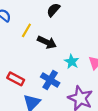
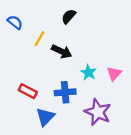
blue cross: (50, 80) -> (65, 92), turned -36

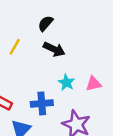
black arrow: (62, 51) -> (54, 49), moved
pink triangle: (114, 74) -> (94, 84), turned 35

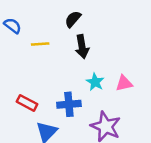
yellow line: (15, 47) -> (40, 44), turned 56
black arrow: (54, 49) -> (82, 47), turned 55

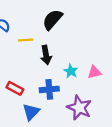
black semicircle: (73, 19) -> (52, 20), size x1.5
black arrow: (82, 47) -> (46, 55), moved

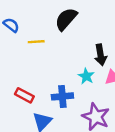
black arrow: (46, 55) -> (101, 55), moved

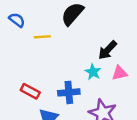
black arrow: (101, 55) -> (107, 50), turned 54

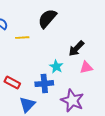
cyan star: (93, 72) -> (56, 67), moved

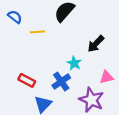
pink triangle: (86, 68) -> (107, 77), moved
blue cross: (44, 84) -> (61, 82), turned -30

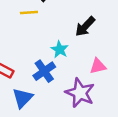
yellow line: (38, 32) -> (29, 12), moved

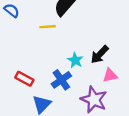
black arrow: (85, 26) -> (100, 54), moved

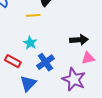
black arrow: (100, 54) -> (79, 40), turned -138
cyan star: (75, 60) -> (30, 43), moved

